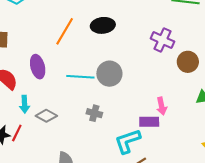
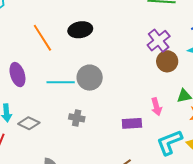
orange line: (65, 31) -> (42, 38), turned -60
purple cross: (162, 40) -> (159, 41), moved, turned 30
pink arrow: (162, 106) -> (156, 107), moved
cyan L-shape: (128, 141) -> (169, 142), moved

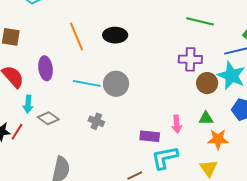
purple cross: (159, 41) -> (190, 59), turned 30
brown circle: (167, 61) -> (207, 83), moved
cyan L-shape: (169, 142) -> (165, 158), moved

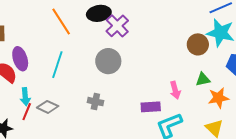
purple cross: (190, 59) -> (117, 26), moved, turned -35
purple ellipse: (46, 68) -> (20, 59), moved
cyan line: (87, 83) -> (57, 65), moved, turned -72
red line: (17, 132) -> (27, 112), moved

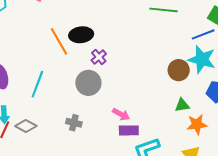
orange line: (61, 21) -> (59, 41), moved
purple cross: (117, 26) -> (99, 57), moved, size x0.7
pink arrow: (175, 90) -> (121, 114), moved, turned -48

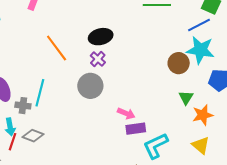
black ellipse: (81, 35) -> (101, 37), moved
green triangle: (182, 105) -> (186, 98), turned -42
gray cross: (74, 123) -> (23, 106), moved

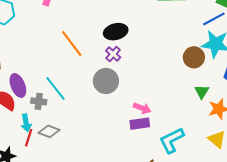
cyan line: (40, 93) -> (55, 88), turned -52
purple rectangle: (136, 129) -> (140, 124), moved

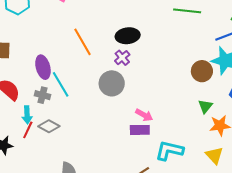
purple ellipse: (18, 86) -> (43, 67), moved
cyan L-shape: (172, 140) -> (169, 151), turned 32

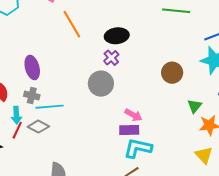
orange line: (82, 42) -> (72, 24), moved
brown circle: (202, 71) -> (172, 73), moved
cyan line: (61, 84) -> (50, 107), moved, turned -64
cyan L-shape: (169, 151) -> (138, 148), moved

